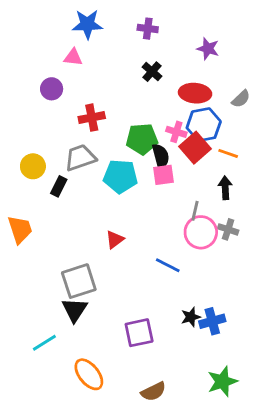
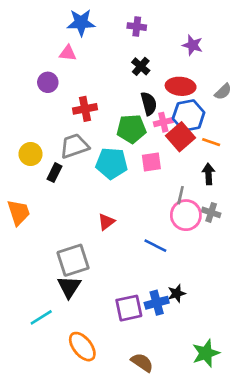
pink cross: (176, 132) -> (163, 122), turned -30
black semicircle: (161, 156) -> (149, 104), moved
blue cross: (212, 321) -> (157, 303), moved
brown semicircle: (153, 392) -> (142, 362), turned -120

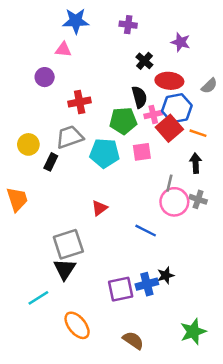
black cross: (141, 66) -> (144, 61), moved

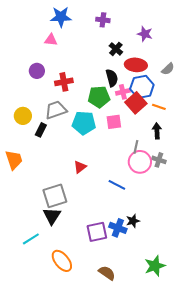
purple circle: (45, 77) -> (37, 71), moved
blue cross: (147, 284) -> (118, 228), turned 36

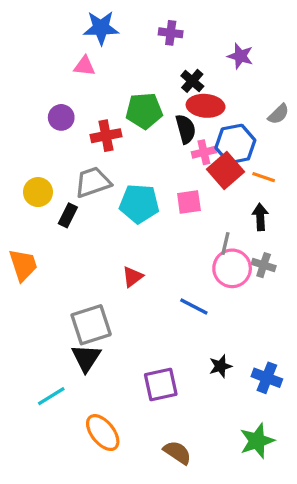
red ellipse: (136, 65) -> (206, 106), moved
green pentagon: (99, 97) -> (144, 111), moved
blue cross: (118, 228) -> (267, 378), moved

